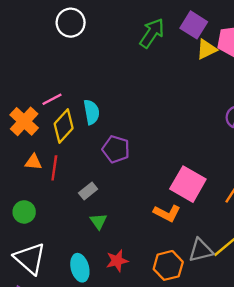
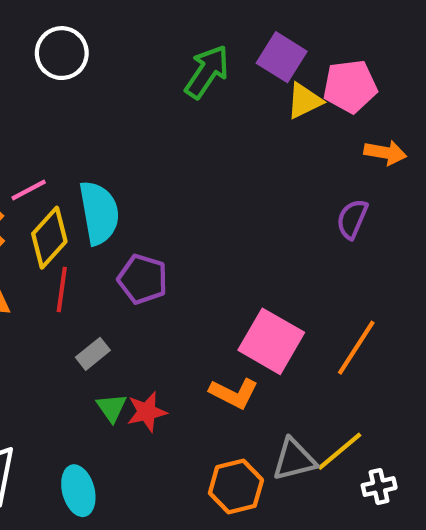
cyan semicircle: (92, 112) -> (99, 213), size x1.4
red line: (54, 168) -> (62, 289), moved
red star: (117, 261) -> (147, 412), moved

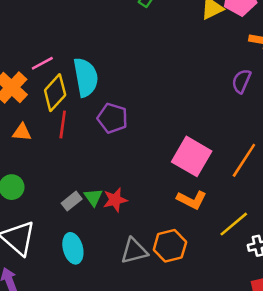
gray rectangle: (93, 354) -> (72, 201), moved
orange L-shape: (234, 393) -> (192, 200), moved
gray triangle: (294, 460) -> (134, 251), moved

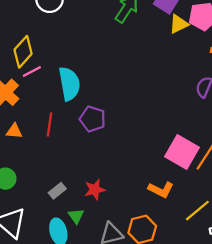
yellow diamond: (55, 93) -> (23, 52), moved
pink square: (192, 156) -> (182, 152), moved
green triangle: (93, 197) -> (76, 216), moved

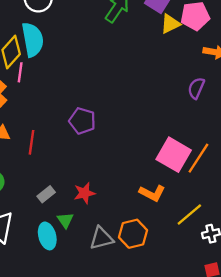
pink line: (32, 72) -> (20, 72), turned -54
cyan semicircle: (69, 84) -> (33, 40), moved
red line: (50, 125) -> (31, 142), moved

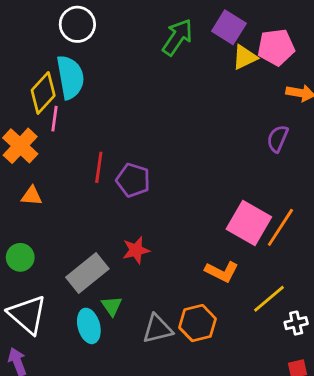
red line: (31, 142) -> (99, 167), moved
red star: (84, 193) -> (136, 250), moved
gray rectangle: (46, 194) -> (87, 273), size x1.8

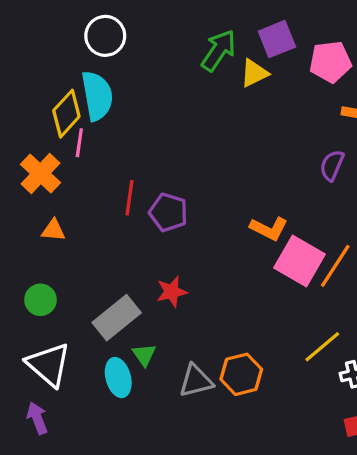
purple square: (229, 27) -> (277, 39), turned 36
yellow triangle: (245, 57) -> (254, 73), moved
orange L-shape: (222, 272) -> (269, 229), moved

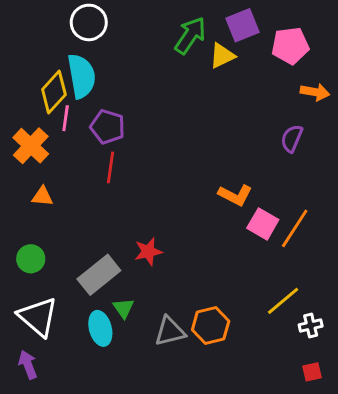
purple pentagon: (168, 212) -> (108, 127), moved
pink square: (300, 261) -> (263, 224), size x0.7

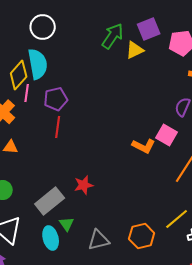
purple pentagon: (108, 127) -> (56, 99), turned -30
pink square: (263, 224) -> (167, 135), moved
orange hexagon: (211, 325) -> (142, 236), moved

